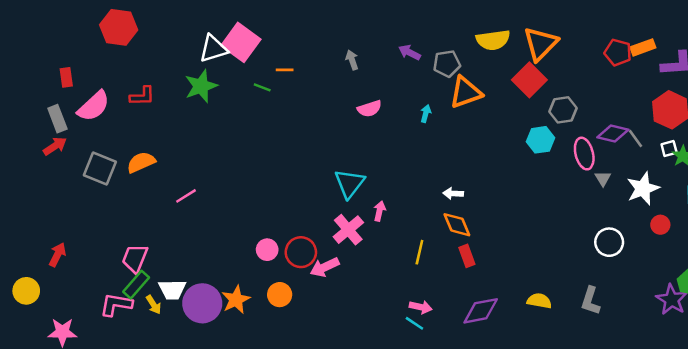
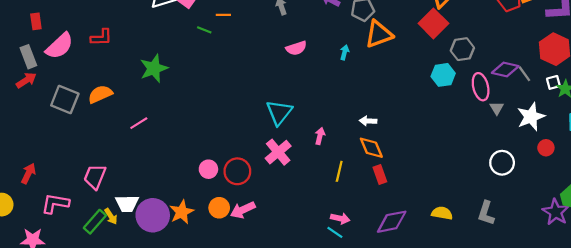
green star: (201, 86) -> (154, 68), moved
pink arrow: (379, 211) -> (320, 136), moved
pink arrow: (325, 267) -> (243, 210), moved
green rectangle: (136, 285) -> (95, 222), moved
pink L-shape: (116, 305) -> (55, 203), moved

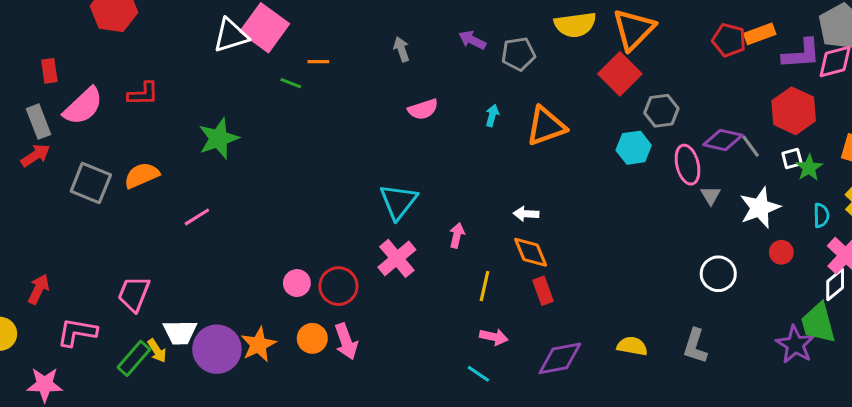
orange triangle: (379, 34) -> (546, 126), moved
pink arrow: (243, 210) -> (346, 341), turned -85
pink arrow: (340, 218) -> (494, 337), moved

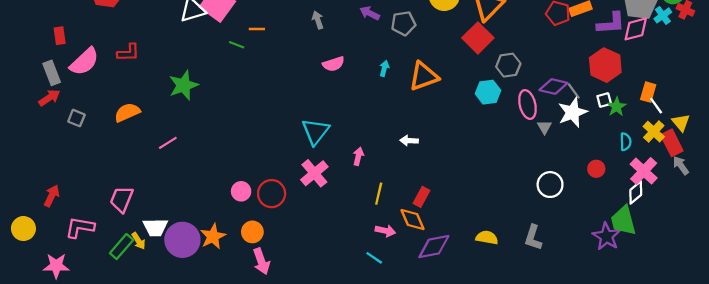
gray square: (91, 183) -> (76, 118), moved, size x0.6
white star: (760, 208) -> (573, 112), moved
orange diamond: (531, 252) -> (412, 220), moved
red rectangle: (543, 291) -> (422, 197), turned 48
pink arrow: (346, 341) -> (261, 261), moved

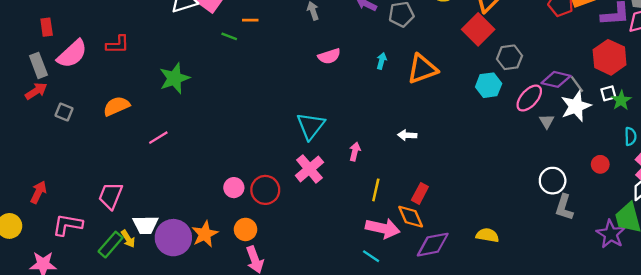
pink ellipse: (527, 104) -> (529, 98), turned 56
pink arrow: (385, 231) -> (383, 228), size x1.6
gray L-shape: (533, 238) -> (564, 207), moved

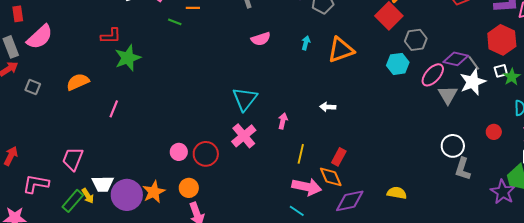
red L-shape: (118, 45) -> (111, 36), moved
gray triangle: (547, 121) -> (448, 95), size x1.5
pink line: (158, 138) -> (114, 109), turned -36

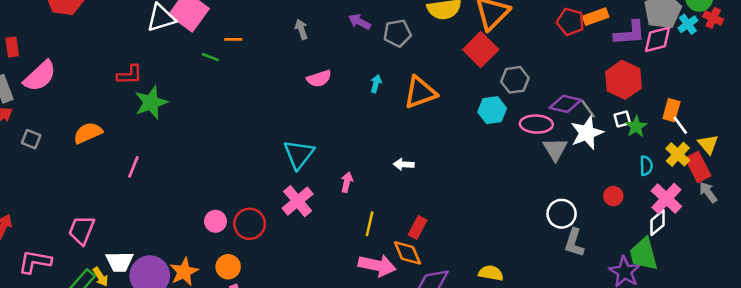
pink ellipse: (433, 75) -> (536, 124), turned 50

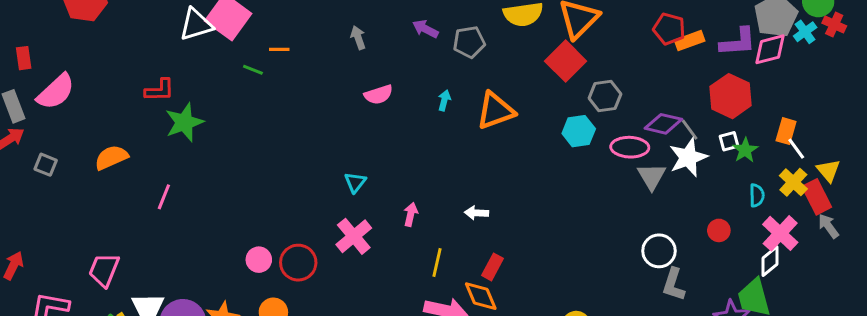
orange rectangle: (596, 17) -> (690, 41), moved
cyan triangle: (299, 154) -> (355, 182), size x0.6
white arrow: (404, 164) -> (476, 213), moved

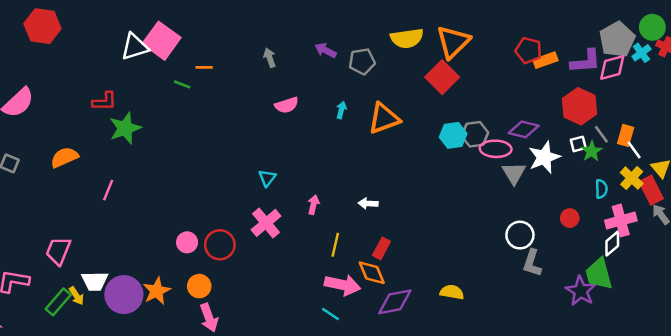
gray hexagon: (605, 96) -> (475, 134), moved
gray line: (690, 130) -> (601, 134), moved
pink cross: (780, 233) -> (621, 220), turned 32

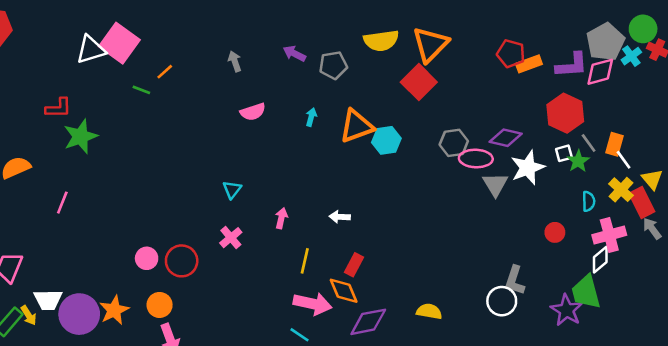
orange line: (204, 67) -> (165, 72), turned -42
cyan hexagon: (453, 135) -> (386, 140), moved
pink cross: (266, 223) -> (231, 238), size x0.7
white circle: (520, 235) -> (502, 301), moved

